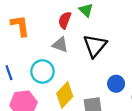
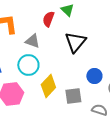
gray triangle: (60, 45) -> (32, 41), moved

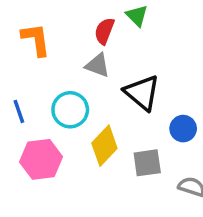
gray triangle: (32, 41) -> (98, 65), moved
black triangle: (75, 42) -> (142, 93), moved, turned -30

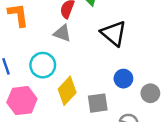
black triangle: (142, 93) -> (114, 33), moved

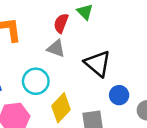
black triangle: (114, 33) -> (98, 64), moved

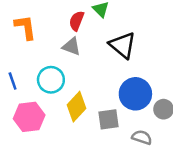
black triangle: (98, 64) -> (123, 45), moved
blue circle: (119, 95) -> (135, 94), size x1.6

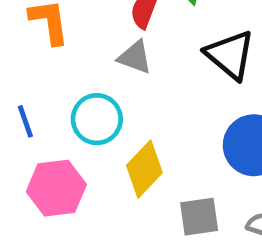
gray square: (109, 119) -> (199, 217), moved

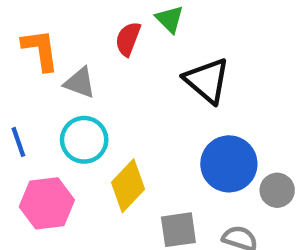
gray triangle: (135, 57) -> (80, 83), moved

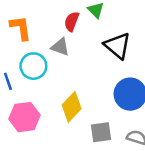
gray triangle: (80, 83) -> (60, 47), moved
cyan circle: (84, 140) -> (33, 66), moved

